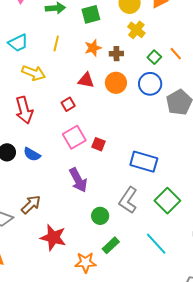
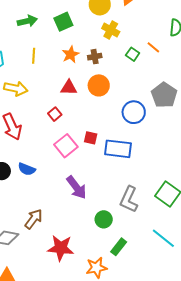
blue circle: (150, 84) -> (134, 112), moved
red square: (99, 144) -> (91, 138), moved
blue rectangle: (144, 162) -> (118, 149), moved

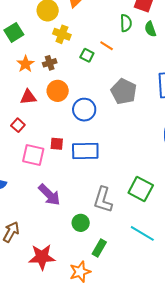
blue circle: (134, 112) -> (84, 110), moved
pink square: (66, 146) -> (33, 155), turned -30

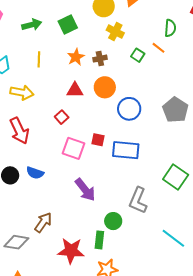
green semicircle: (126, 23) -> (170, 28), moved
gray pentagon: (124, 91) -> (175, 110), moved
green square: (141, 189) -> (176, 177), moved
green rectangle: (99, 248) -> (99, 240), moved, turned -30

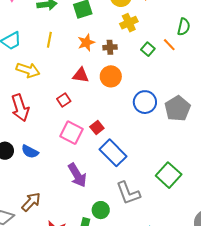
yellow cross: (115, 32) -> (129, 23), turned 30
blue circle: (129, 109) -> (145, 102), moved
red square: (98, 140) -> (97, 128), turned 32
blue rectangle: (126, 150) -> (113, 153), moved, turned 32
gray L-shape: (138, 200) -> (128, 193), turned -52

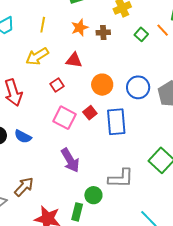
yellow arrow: (28, 70) -> (37, 56), moved, turned 130
orange circle: (111, 76) -> (102, 85), moved
blue rectangle: (113, 153) -> (116, 122), moved, turned 40
gray L-shape: (128, 193) -> (121, 178), turned -68

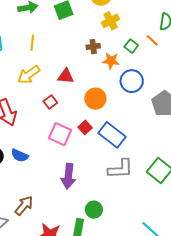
orange star: (80, 28) -> (111, 61), moved, turned 30
blue circle: (138, 87) -> (132, 81), moved
blue rectangle: (116, 122) -> (112, 135), turned -44
purple arrow: (70, 160) -> (68, 176), turned 40
gray L-shape: (121, 178) -> (120, 169), moved

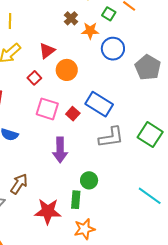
brown cross: (93, 47) -> (71, 18), turned -32
red triangle: (66, 76) -> (47, 51), turned -36
orange circle: (95, 99) -> (67, 70), moved
red square: (85, 127) -> (73, 114), moved

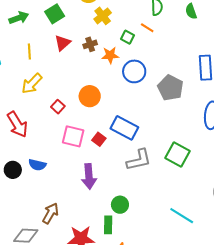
brown cross: (71, 18) -> (90, 44), turned 32
red triangle: (47, 51) -> (63, 43), moved

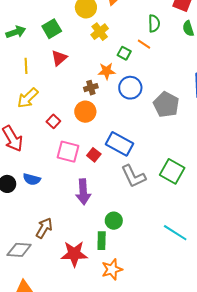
brown cross: (90, 44) -> (91, 88), moved
gray L-shape: (139, 160) -> (133, 176), turned 76

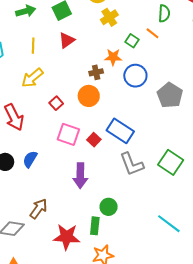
blue semicircle: (32, 179) -> (30, 159), turned 102

